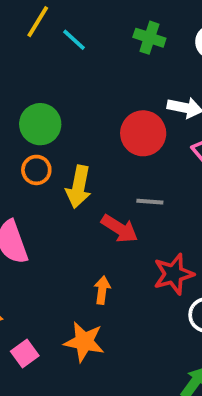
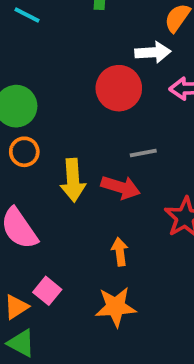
yellow arrow: (79, 187) -> (73, 180), moved
pink square: (25, 354) -> (47, 291), moved

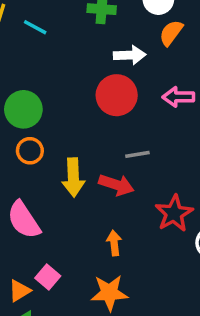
white arrow: (153, 52) -> (130, 55), moved

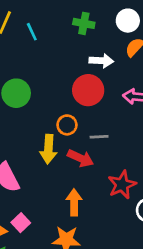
cyan line: (35, 27) -> (32, 32), turned 30
orange circle: (30, 151) -> (67, 125), moved
orange arrow: (114, 243) -> (74, 202), size x1.4

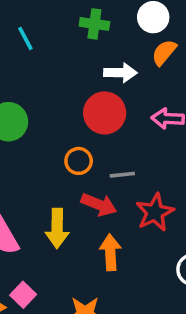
yellow arrow: (48, 149) -> (57, 228), moved
red star: (122, 185) -> (155, 212), moved
orange arrow: (74, 202) -> (110, 252), moved

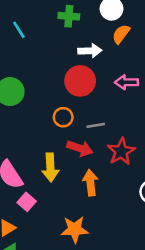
pink square: (23, 295) -> (27, 202), moved

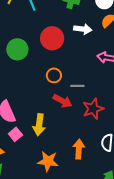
red circle: (80, 81) -> (52, 38), moved
yellow arrow: (50, 167) -> (39, 125), moved
orange arrow: (90, 183) -> (79, 149), moved

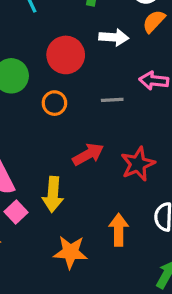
orange circle: (54, 75) -> (54, 103), moved
gray line: (77, 86) -> (112, 100), moved
red arrow: (62, 101) -> (88, 154), turned -54

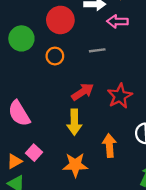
pink arrow: (154, 81) -> (117, 21), moved
yellow arrow: (53, 194) -> (74, 122), moved
pink square: (16, 212) -> (34, 153), moved

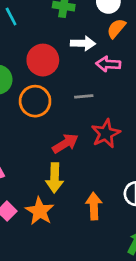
orange circle: (55, 56) -> (35, 101), size x1.5
red star: (120, 96) -> (106, 134), moved
orange star: (75, 165) -> (40, 211), moved, turned 30

